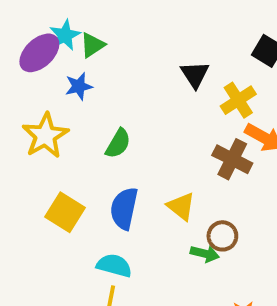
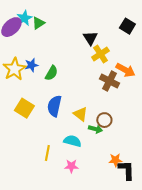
blue star: (79, 86) -> (31, 65), moved
yellow cross: (238, 100) -> (100, 54), moved
yellow triangle: (181, 206) -> (80, 114), moved
cyan semicircle: (114, 265) -> (72, 141), moved

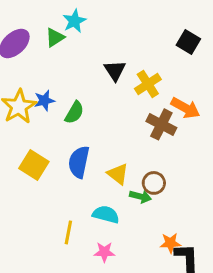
cyan star: (24, 18) -> (74, 21), moved
black triangle: (90, 38) -> (115, 70), moved

